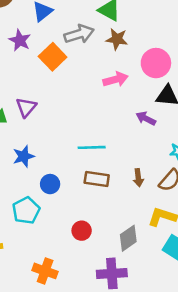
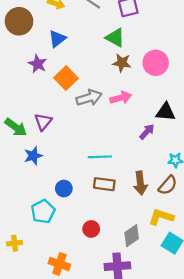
gray arrow: (79, 34) -> (89, 98), moved
pink circle: (156, 63) -> (156, 63), moved
purple arrow: (146, 118) -> (147, 132), turned 105
blue star: (24, 156) -> (33, 156), moved
brown arrow: (138, 178) -> (140, 183), size x1.5

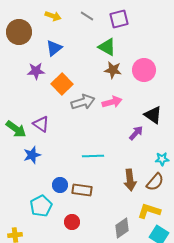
purple star: (38, 64) -> (36, 71), turned -30
black triangle: (166, 112) -> (153, 115), turned 30
purple triangle: (43, 122) -> (41, 124), turned -36
brown rectangle: (104, 184) -> (82, 190), moved
red circle: (91, 229) -> (72, 222), moved

